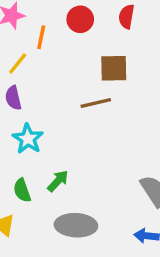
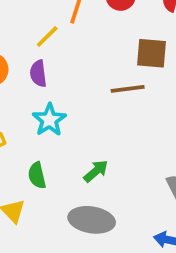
green arrow: (58, 181) -> (96, 171), moved

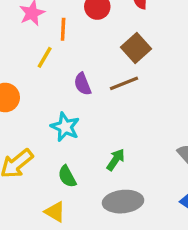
brown square: (152, 53) -> (136, 48), turned -32
purple semicircle: (38, 73) -> (83, 84), moved

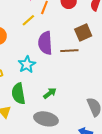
purple semicircle: (83, 84) -> (45, 43), size x1.6
green semicircle: (67, 176) -> (18, 94), size x1.5

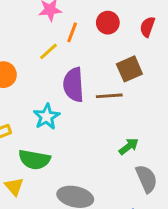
green arrow: (50, 93) -> (129, 146), moved
green semicircle: (18, 94) -> (34, 160), turned -70

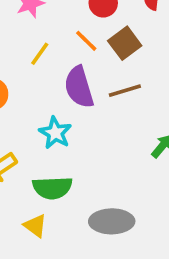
orange line: (72, 32) -> (86, 41), moved, turned -54
brown square: (129, 69) -> (125, 43), moved

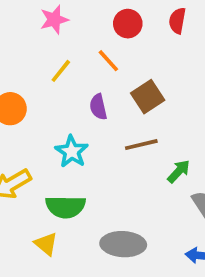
brown square: (125, 43) -> (148, 97), moved
purple semicircle: (79, 87) -> (98, 107), size x0.6
brown line: (125, 91) -> (141, 145), moved

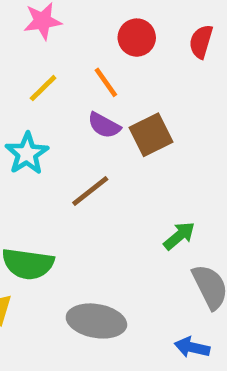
purple semicircle: (98, 107) -> (104, 125), moved, turned -55
brown line: (141, 145) -> (90, 191), moved, turned -32
cyan star: (72, 152) -> (27, 154), moved

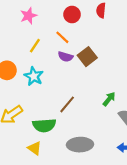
brown line: (90, 191) -> (67, 104), moved

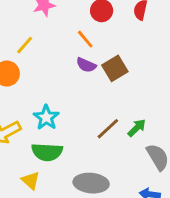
yellow line: (35, 46) -> (25, 45), moved
cyan star: (34, 76) -> (46, 117), moved
brown line: (67, 104) -> (108, 129), moved

